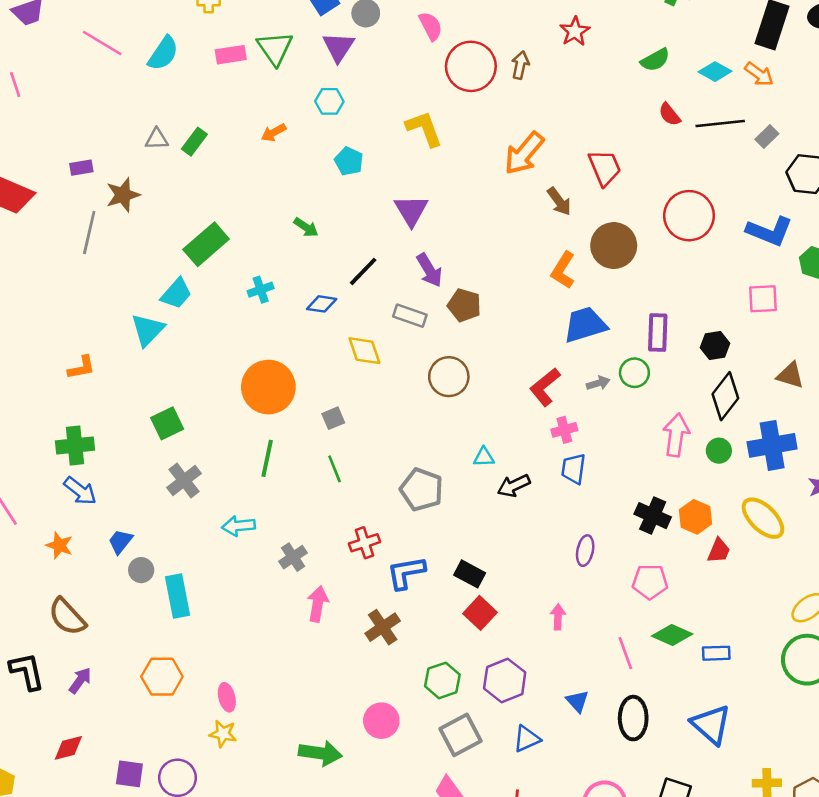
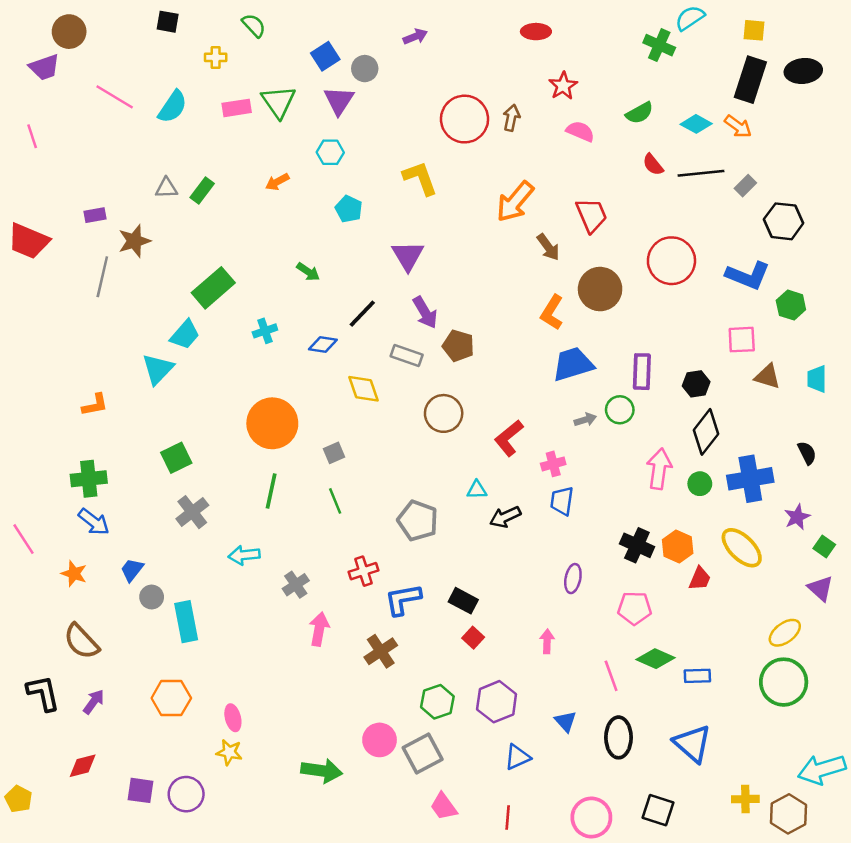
pink semicircle: (431, 26) -> (580, 131), moved, turned -40
brown triangle: (790, 375) -> (768, 376), moved
red L-shape: (545, 387) -> (509, 438), moved
red square: (480, 613) -> (473, 638), size x0.7
gray square: (461, 735) -> (423, 753), moved

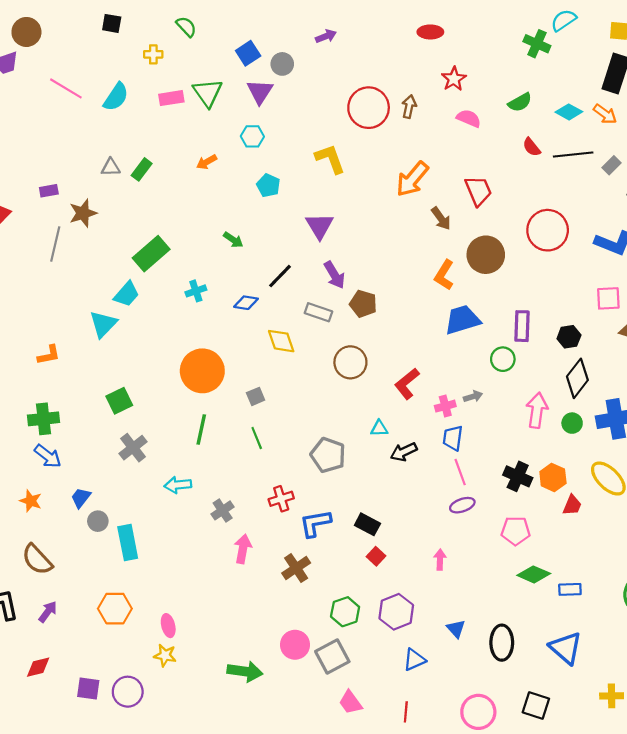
gray arrow: (585, 420) -> (473, 396), moved
purple ellipse: (573, 579) -> (462, 505), turned 60
pink line: (611, 676) -> (460, 472), moved

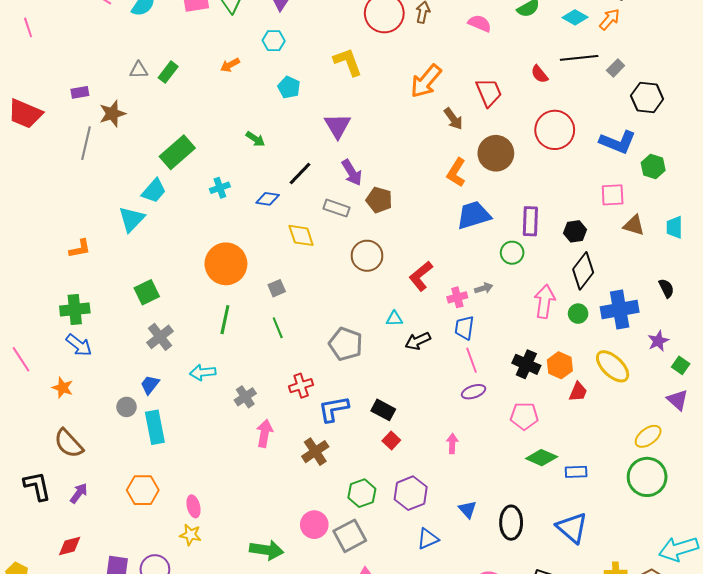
orange arrow: (605, 114) -> (610, 19), turned -85
red semicircle: (532, 147) -> (540, 74), moved
blue trapezoid: (81, 498) -> (150, 385), moved

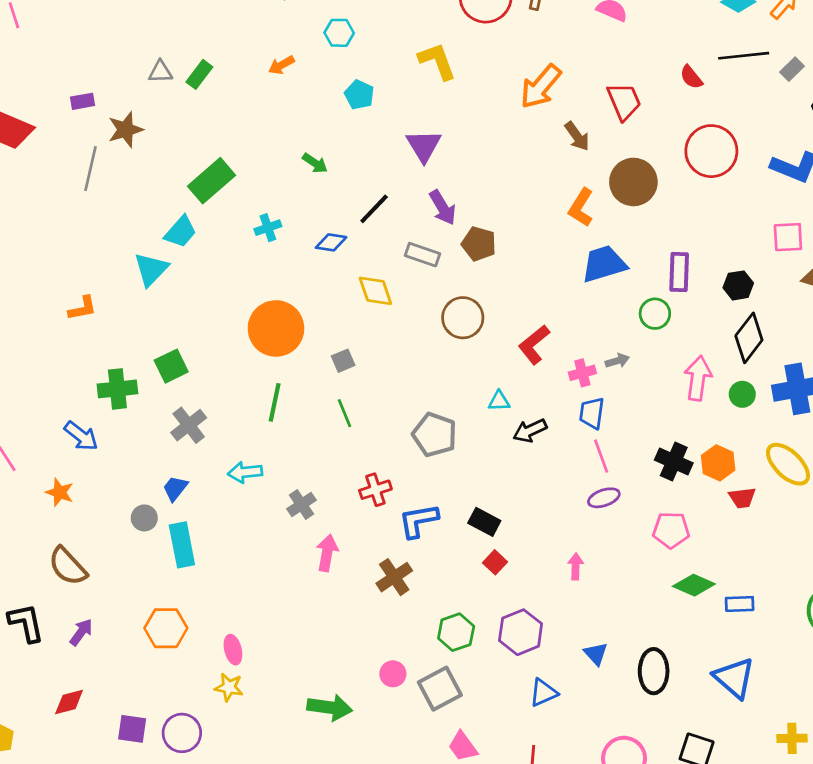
green cross: (75, 310) -> (117, 389), moved
red trapezoid: (578, 392) -> (742, 498), turned 60
pink circle: (314, 525) -> (393, 674), size x0.7

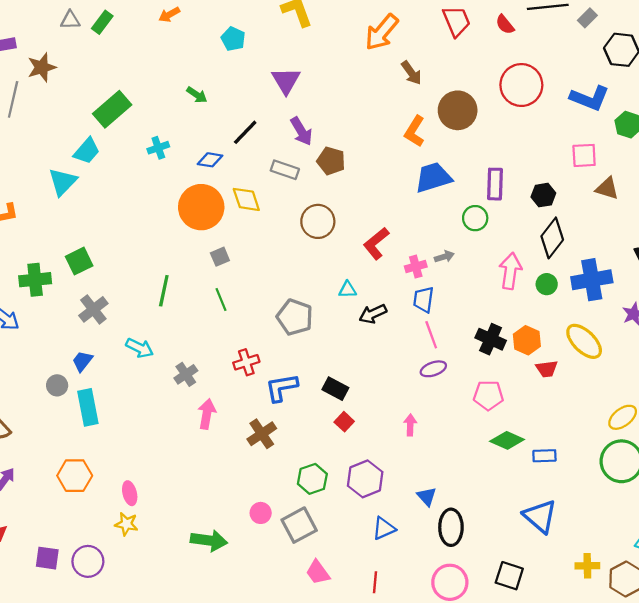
red trapezoid: (624, 101) -> (456, 21), moved
orange circle: (276, 328) -> (201, 207), moved
cyan arrow: (245, 472) -> (140, 348), turned -148
black ellipse: (654, 671) -> (451, 527), moved

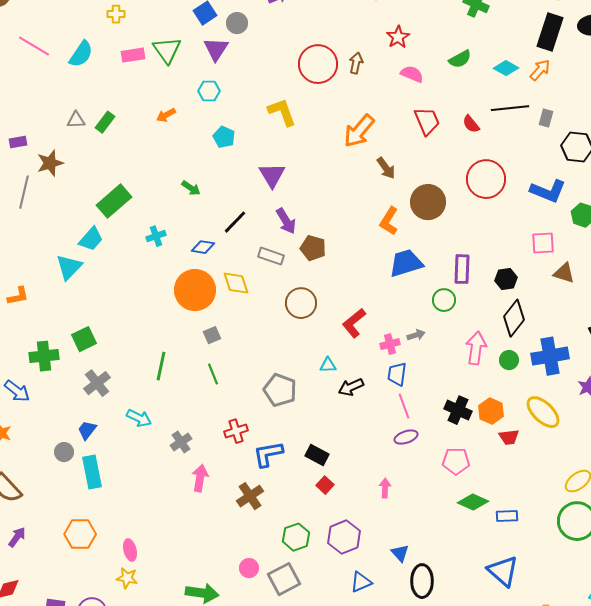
gray rectangle: (587, 18) -> (546, 118), turned -30

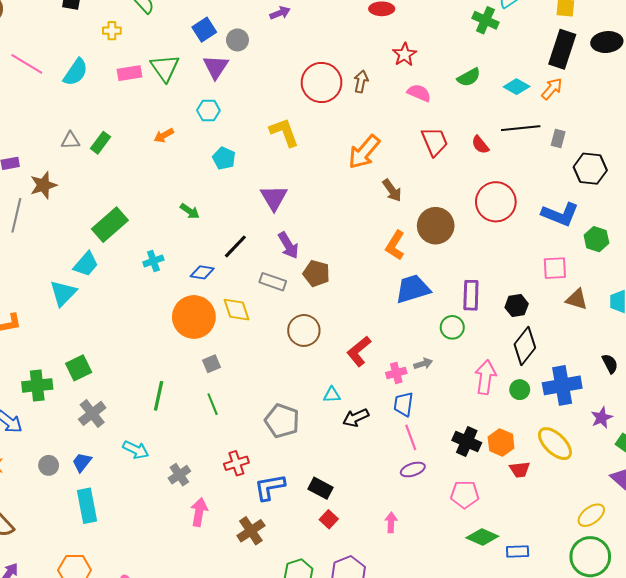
gray circle: (64, 452) -> (49, 465), moved

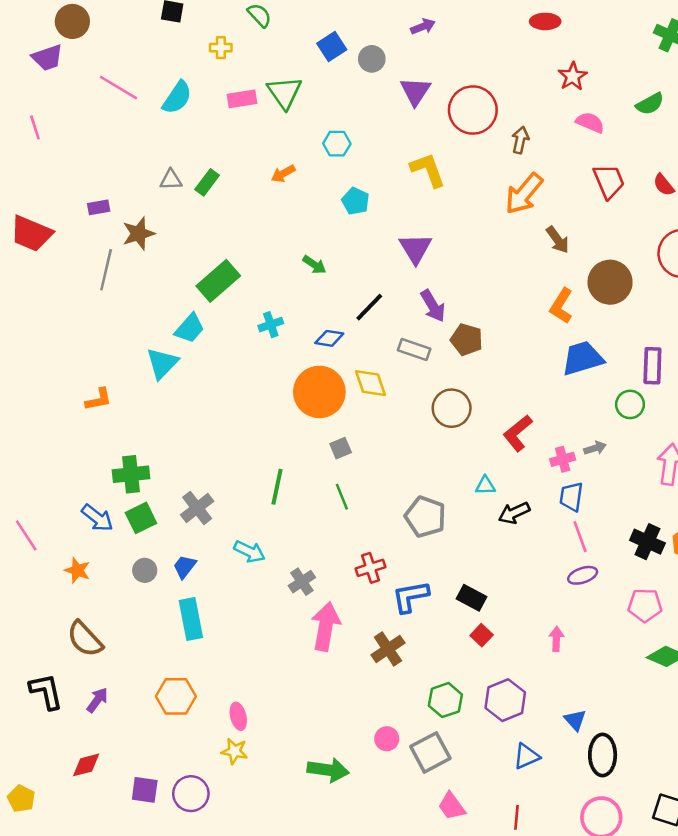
purple triangle: (216, 67) -> (415, 91), moved
brown arrow: (361, 81) -> (520, 140), moved
green square: (79, 368) -> (141, 518), moved
pink arrow: (199, 512) -> (326, 626), size x1.4

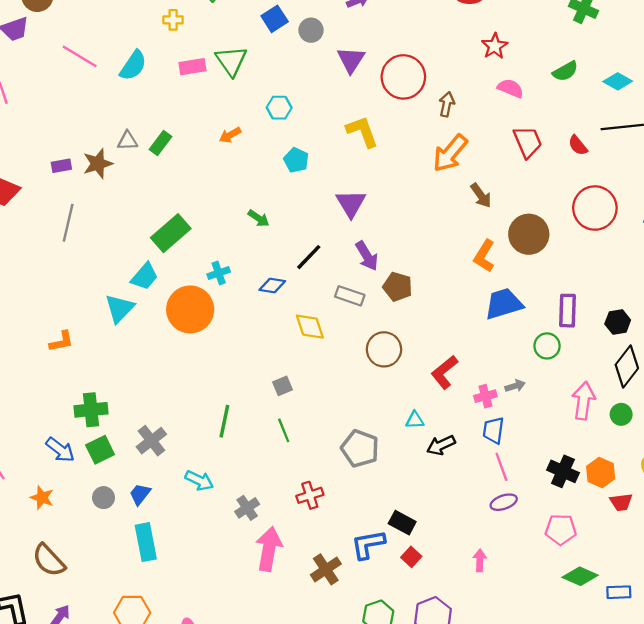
brown star: (138, 234) -> (98, 164), moved
orange circle: (319, 392) -> (190, 309), moved
blue L-shape: (410, 597) -> (368, 544), moved

